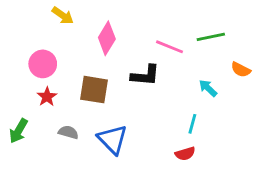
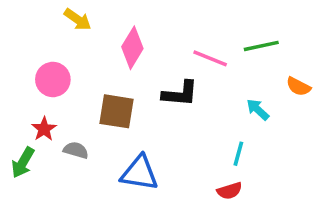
red star: (47, 97) -> (44, 129), moved
gray semicircle: (68, 132) -> (76, 150), moved
blue triangle: (113, 139) -> (139, 173), turned -36

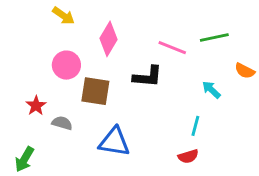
pink circle: (53, 80) -> (66, 65), moved
green arrow: (23, 163) -> (24, 159), moved

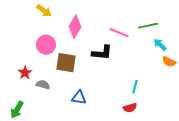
orange semicircle: (245, 71) -> (169, 62), moved
cyan arrow: (211, 90) -> (160, 45), moved
blue triangle: (114, 142) -> (79, 98), size x0.7

